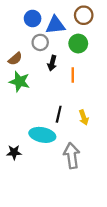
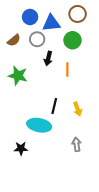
brown semicircle: (15, 59) -> (14, 40), moved
black star: (14, 152) -> (21, 148), moved
gray arrow: (72, 156) -> (77, 144), moved, size x0.6

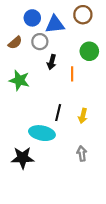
green circle: (73, 40) -> (89, 51), moved
yellow arrow: (78, 109) -> (83, 116), turned 32
black star: (21, 148) -> (23, 158), size x1.5

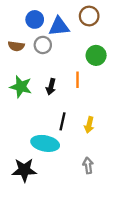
brown semicircle: (15, 43) -> (16, 46), turned 48
black arrow: (52, 62) -> (51, 87), moved

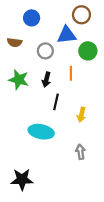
blue triangle: (59, 26) -> (67, 35), moved
gray circle: (43, 45) -> (45, 51), moved
black line: (63, 121) -> (56, 102), moved
black star: (24, 170) -> (22, 179), moved

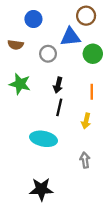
orange line: (71, 73) -> (92, 92), moved
black arrow: (46, 80) -> (58, 85), moved
black star: (22, 179) -> (41, 189), moved

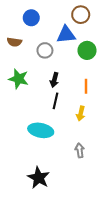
black star: (41, 189) -> (39, 178), turned 30

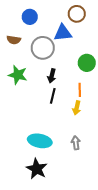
gray circle: (45, 50) -> (43, 48), size x1.5
green circle: (87, 50) -> (87, 63), moved
orange line: (86, 86) -> (80, 90), moved
cyan ellipse: (41, 130) -> (40, 141), moved

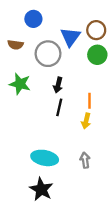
brown circle: (77, 14) -> (96, 30), moved
blue triangle: (63, 33) -> (70, 37), turned -48
green circle: (87, 63) -> (97, 55), moved

